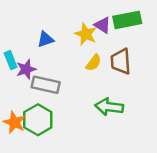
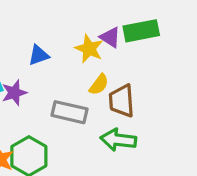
brown trapezoid: (121, 61) -> (122, 101), moved
gray rectangle: (46, 85) -> (70, 112), moved

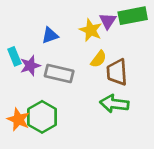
purple triangle: (110, 37) -> (108, 21), turned 30
gray rectangle: (70, 112) -> (59, 74), moved

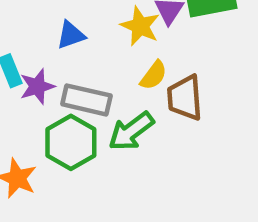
green arrow: (114, 104) -> (131, 131), moved, turned -44
green hexagon: (42, 117) -> (71, 142), moved

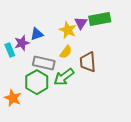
yellow semicircle: (154, 75) -> (66, 52), moved
purple star: (37, 86) -> (22, 43), moved

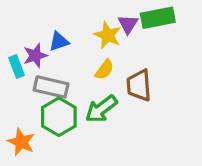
gray rectangle: (44, 63) -> (51, 87), moved

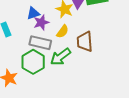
purple star: (35, 56) -> (41, 22), moved
gray rectangle: (51, 87) -> (40, 43), moved

